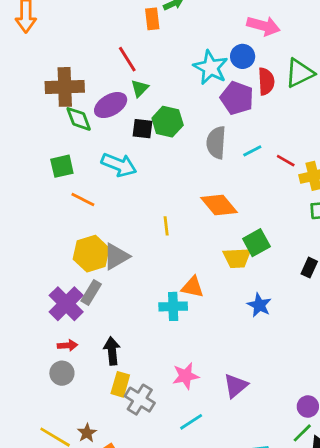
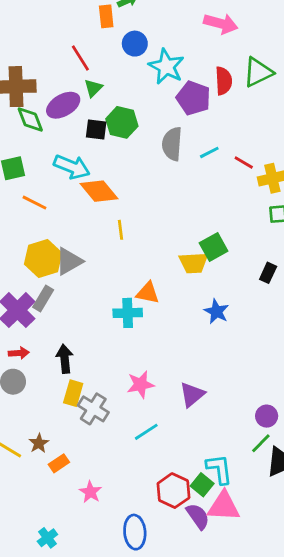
blue circle: (243, 56) -> (135, 44), moved
orange diamond: (219, 205) -> (99, 191), moved

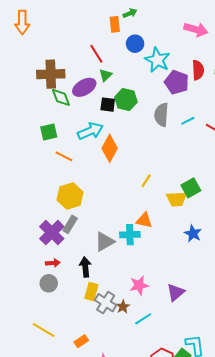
cyan arrow: (72, 167) -> (90, 131), turned -45
orange diamond: (99, 191) -> (110, 148), turned 68
yellow line: (120, 230) -> (146, 181), moved, turned 40
gray triangle: (69, 261) -> (105, 242), moved
brown star: (39, 443) -> (123, 307), moved

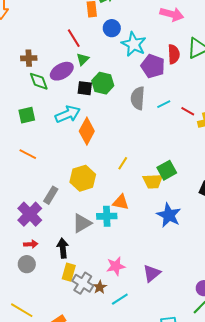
brown cross: (51, 74) -> (29, 58), size x0.6
orange line: (64, 156) -> (28, 154), moved
yellow hexagon: (70, 196) -> (83, 178), moved
gray rectangle: (70, 224) -> (51, 195), moved
blue star: (193, 234) -> (169, 215), size x1.4

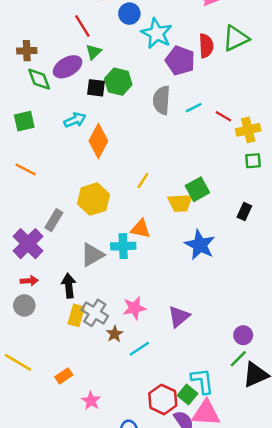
cyan arrow: (68, 114) -> (75, 120), size x0.7
gray cross: (83, 283) -> (95, 313), moved

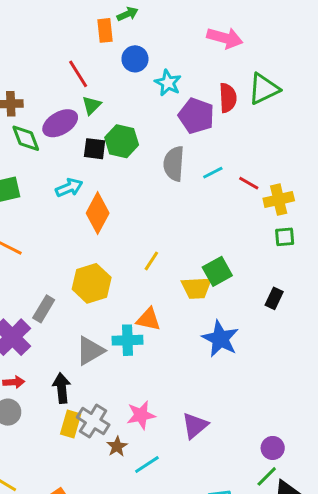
cyan star: (157, 33) -> (168, 83), size x0.7

